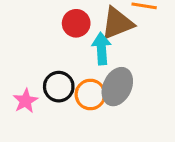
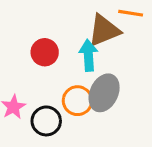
red circle: (76, 23) -> (45, 52), moved
black circle: (59, 87) -> (46, 121), moved

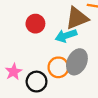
red circle: (45, 52) -> (35, 24), moved
cyan arrow: (88, 55) -> (66, 36), turned -105

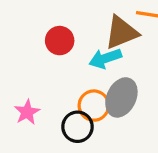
black circle: (37, 82) -> (78, 127), moved

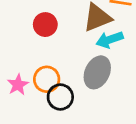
cyan arrow: (105, 58) -> (110, 40), moved
orange circle: (94, 106) -> (47, 79), moved

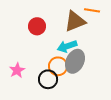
cyan arrow: (110, 40) -> (67, 46), moved
orange circle: (47, 79) -> (58, 66), moved

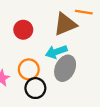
orange circle: (58, 66) -> (29, 69), moved

